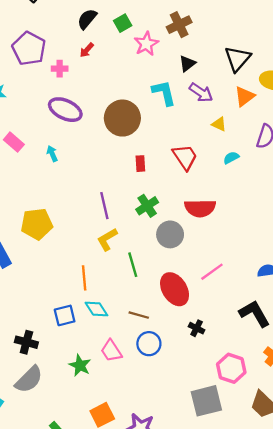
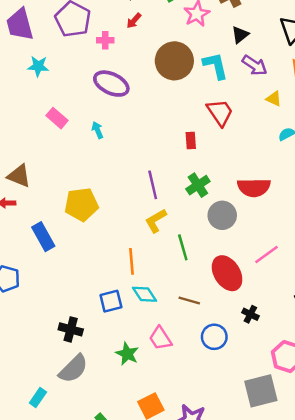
brown circle: (122, 118) -> (174, 61), moved
red trapezoid: (185, 157) -> (220, 112), moved
blue circle: (149, 344) -> (214, 337), moved

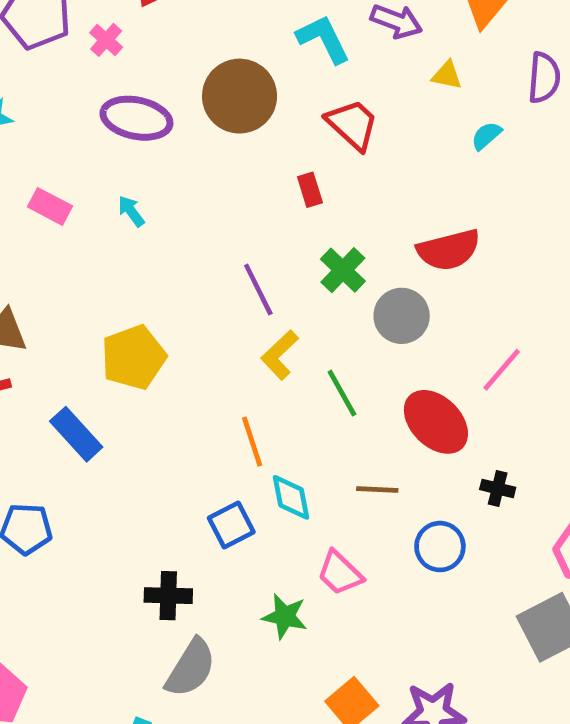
pink cross: (105, 40) -> (106, 40), turned -35
brown circle: (174, 61) -> (240, 96), moved
cyan diamond: (145, 294) -> (291, 497), turned 35

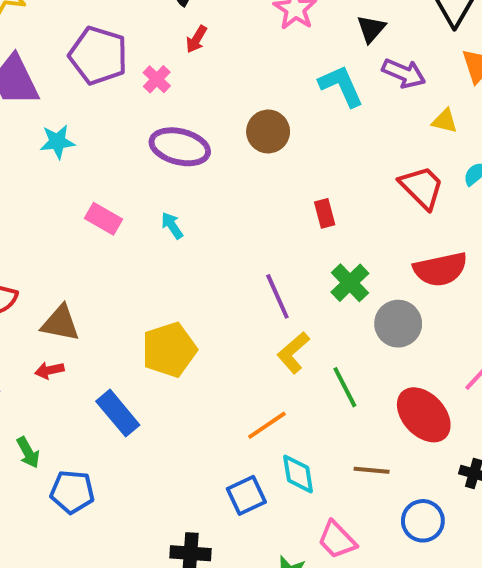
brown circle: (240, 96) -> (268, 132), size x0.7
red trapezoid: (352, 125) -> (422, 187), moved
orange line: (252, 442) -> (267, 425), turned 72

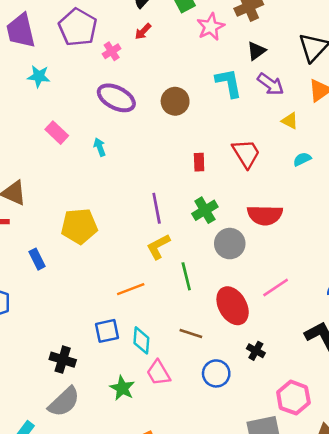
red trapezoid: (422, 187) -> (246, 154), moved
blue rectangle: (118, 413) -> (37, 259), size x0.7
cyan diamond: (298, 474) -> (141, 340), moved

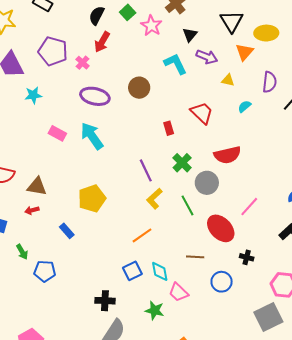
red arrow: (143, 31) -> (102, 42), size x1.5
cyan arrow: (100, 147) -> (92, 136), size x2.0
green line: (186, 276) -> (188, 205), moved

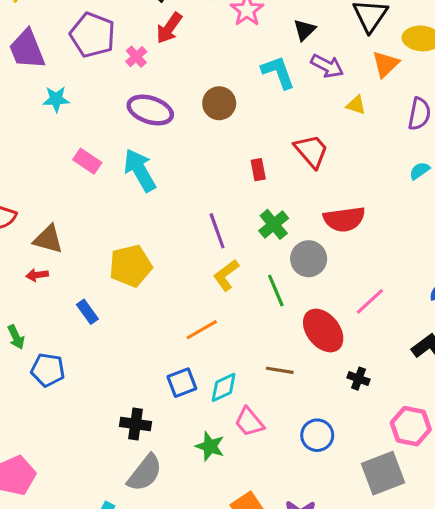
cyan semicircle: (244, 106) -> (420, 171), moved
cyan diamond: (160, 271) -> (224, 387), turned 70
blue circle: (222, 282) -> (317, 435), moved

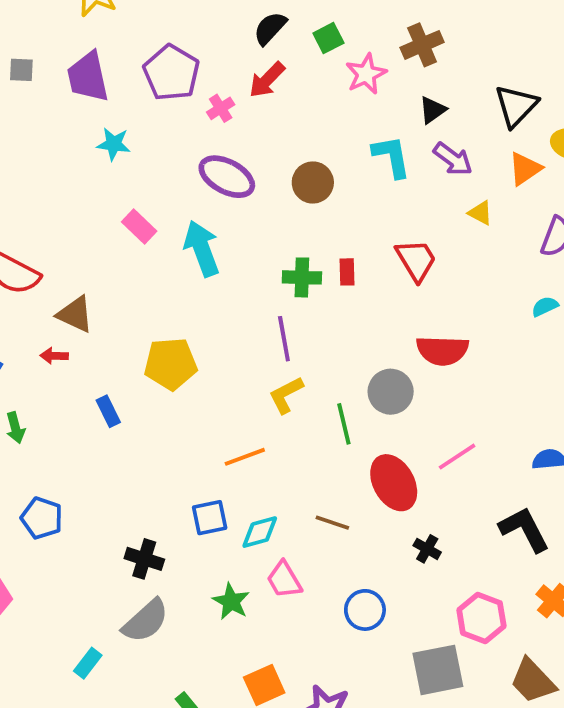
green cross: (274, 224) -> (302, 277), moved, turned 32
blue pentagon: (48, 370) -> (42, 518), moved

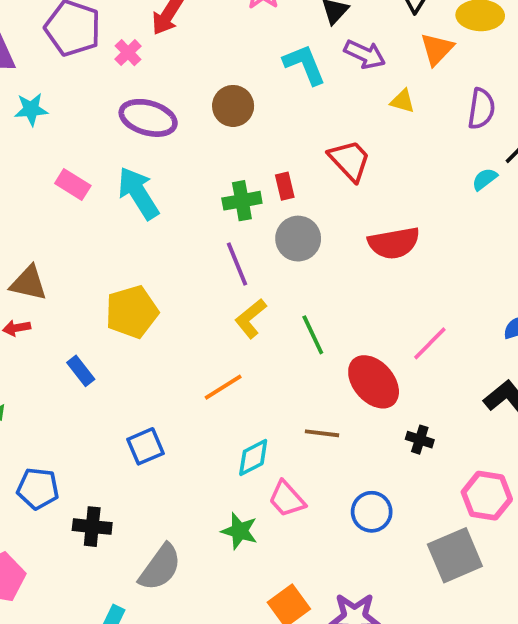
gray circle: (391, 392) -> (298, 239), moved
blue square: (210, 518) -> (145, 446), moved
black cross: (144, 559) -> (92, 527), moved

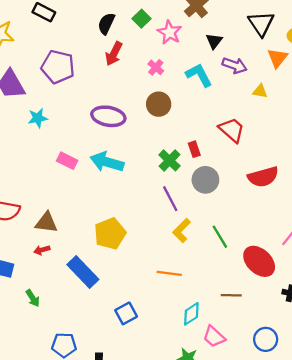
pink cross: (128, 53) -> (156, 67), moved
cyan arrow: (138, 193) -> (107, 162), turned -36
green cross: (242, 201) -> (170, 160), turned -30
blue rectangle: (81, 371) -> (83, 272), size x1.8
orange line: (223, 387) -> (169, 273), turned 45

